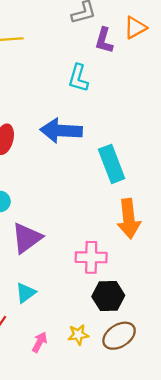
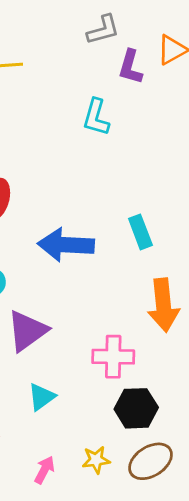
blue arrow: (61, 131) -> (66, 245), moved
cyan rectangle: (112, 164) -> (140, 232), size x0.7
cyan triangle: (26, 293) -> (42, 397), moved

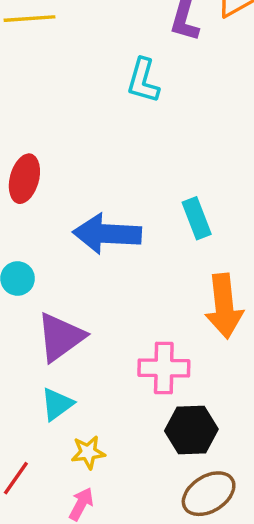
cyan triangle: (42, 397) -> (57, 404), moved
yellow star: (96, 460) -> (88, 452), moved

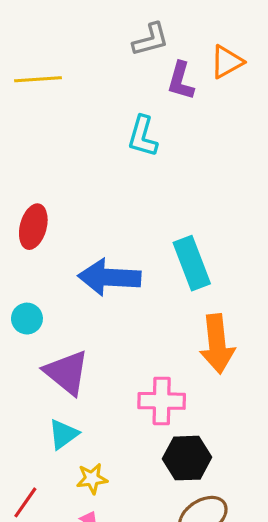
cyan rectangle: (197, 218) -> (192, 263), size x1.4
purple triangle: (61, 337) -> (67, 372), turned -45

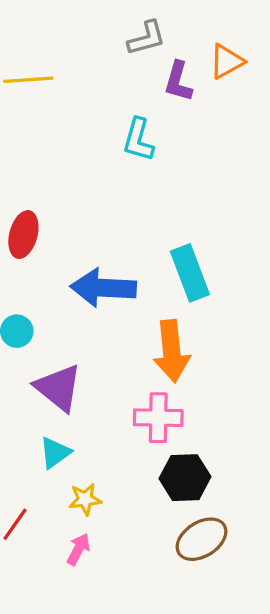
orange arrow: (217, 344) -> (172, 351), moved

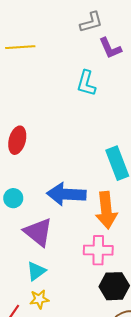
purple L-shape: (178, 81) -> (110, 48), turned -40
blue arrow: (103, 288) -> (66, 194), moved
yellow star: (85, 499) -> (39, 299), moved

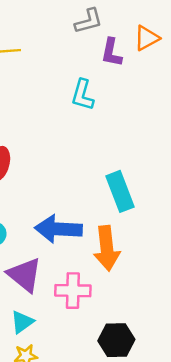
purple L-shape: (110, 48) -> (112, 53), turned 35
pink cross: (98, 250) -> (73, 291), moved

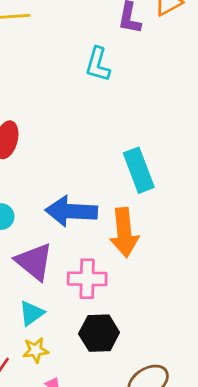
black hexagon: (116, 340) -> (99, 333), moved

